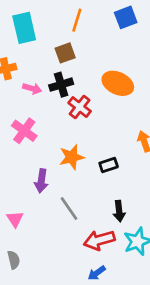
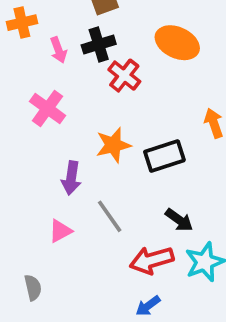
pink arrow: (32, 89) -> (58, 50), turned 54
black rectangle: (109, 165) -> (164, 156), size x1.5
black arrow: (119, 211) -> (179, 220), turned -48
pink triangle: (15, 219) -> (60, 231), moved, turned 36

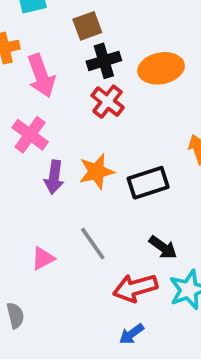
orange ellipse: (177, 43) -> (161, 68), turned -36
black cross: (99, 45) -> (104, 61), moved
pink arrow: (58, 50) -> (41, 76), size x1.6
purple arrow: (71, 178) -> (54, 177), moved

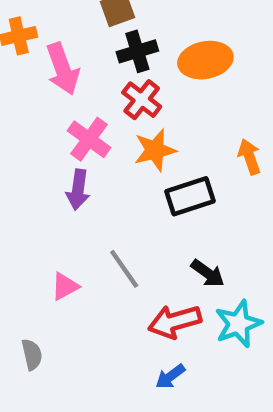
pink cross: (30, 135) -> (89, 139), moved
orange star: (96, 172) -> (155, 150), moved

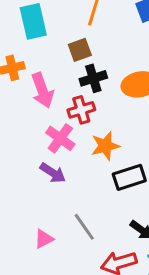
red cross: (142, 100) -> (81, 110), moved, turned 35
purple arrow: (78, 190) -> (53, 173), turned -65

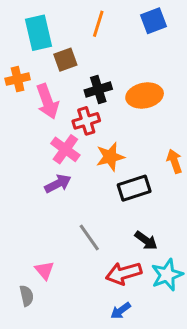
brown square: (80, 50) -> (65, 60), moved
purple arrow: (53, 173) -> (58, 184), turned -60
pink triangle: (44, 239) -> (44, 270), moved, turned -42

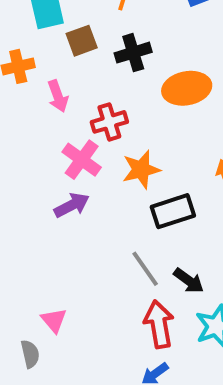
black cross: (98, 90) -> (133, 53), moved
pink arrow: (47, 101) -> (58, 96), size x0.7
gray line: (89, 237) -> (145, 269), moved
red arrow: (124, 273) -> (159, 324), turned 96

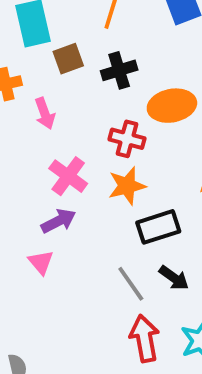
red cross: (109, 122) -> (127, 139), moved, turned 32
black arrow: (189, 281) -> (174, 278), moved
pink triangle: (54, 320) -> (41, 262), moved

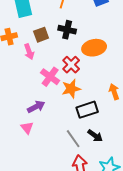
brown square: (68, 59) -> (41, 35), moved
black cross: (119, 70) -> (67, 30), turned 30
red cross: (127, 139) -> (71, 65), turned 30
pink cross: (68, 176) -> (50, 77), moved

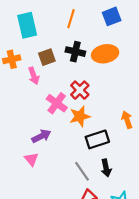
orange ellipse: (94, 48) -> (105, 54), moved
black arrow: (95, 136) -> (106, 168), turned 42

